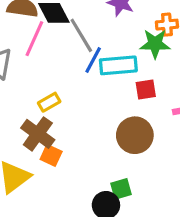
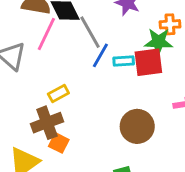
cyan rectangle: (118, 65) -> (124, 61), size x0.6
red square: (146, 89) -> (148, 62), moved, size x1.5
brown cross: (38, 134) -> (47, 123), turned 32

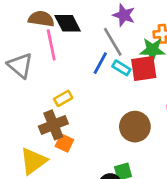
gray line: (90, 32) -> (113, 42), moved
pink line: (46, 34) -> (51, 45), turned -36
cyan rectangle: (124, 61) -> (121, 68), turned 36

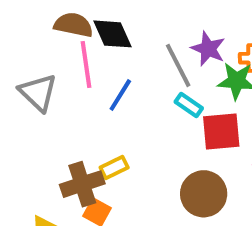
purple star: (124, 15) -> (208, 49), moved
blue line: (100, 63) -> (120, 95), moved
red square: (144, 69) -> (221, 132), moved
yellow rectangle: (63, 98) -> (114, 167), moved

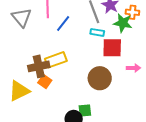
cyan rectangle: (189, 105) -> (97, 32), turned -32
yellow rectangle: (114, 167) -> (56, 60), size x1.5

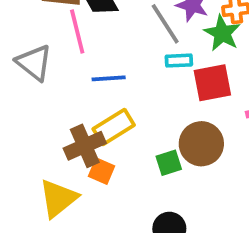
blue line: (63, 23) -> (109, 78), moved, turned 60
green star: (123, 23) -> (222, 33), turned 30
green square: (85, 110) -> (169, 163), moved

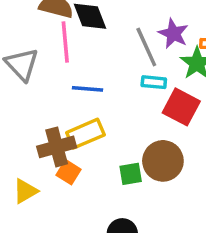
red square: (212, 83) -> (181, 107), turned 30
yellow triangle: (58, 198) -> (25, 191), size x0.7

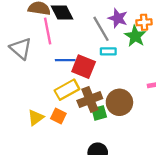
red square: (181, 107) -> (84, 67), moved
brown cross: (57, 147) -> (90, 99), moved
yellow triangle: (25, 191) -> (36, 118), moved

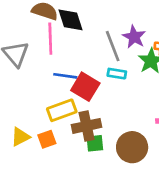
brown circle: (119, 102) -> (132, 147), moved
orange square: (58, 116) -> (47, 139), turned 35

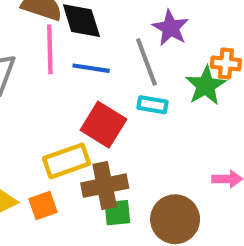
purple star: (134, 37) -> (170, 28), moved
blue line: (65, 76) -> (91, 68), moved

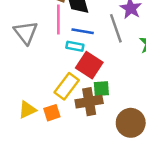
cyan rectangle: (153, 105) -> (75, 46), moved
yellow rectangle: (67, 161) -> (67, 86), turned -35
green square: (117, 213) -> (101, 89), moved

